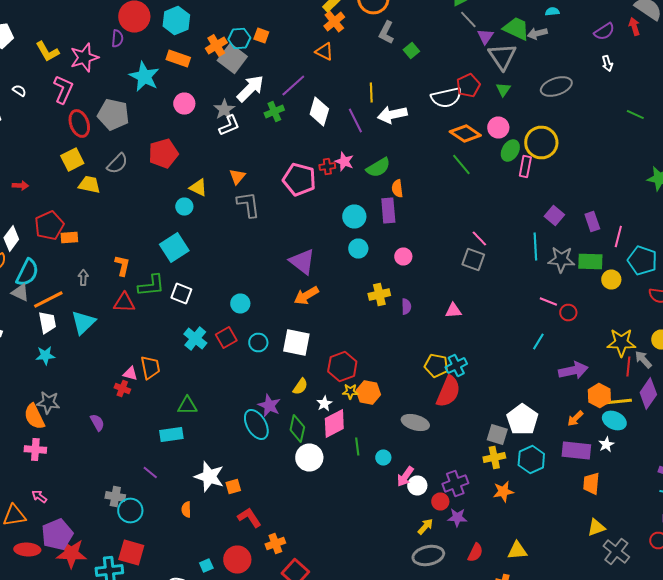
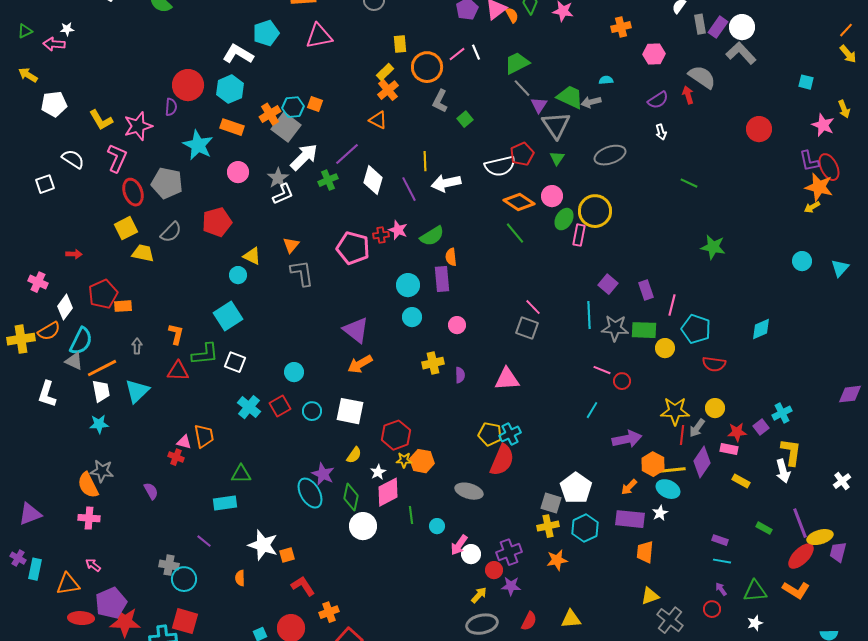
white semicircle: (19, 90) -> (73, 159), size x1.6
pink triangle: (453, 310) -> (507, 379), size x1.5
gray arrow: (643, 360) -> (697, 428), turned -102

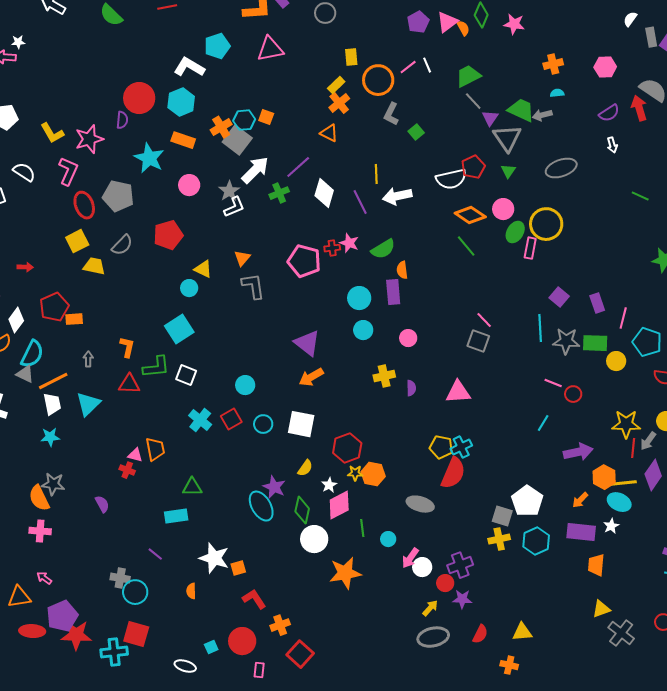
orange cross: (621, 27) -> (553, 64), moved
red arrow: (688, 95) -> (639, 108), size x1.4
orange star: (557, 560) -> (345, 573), moved, size x1.5

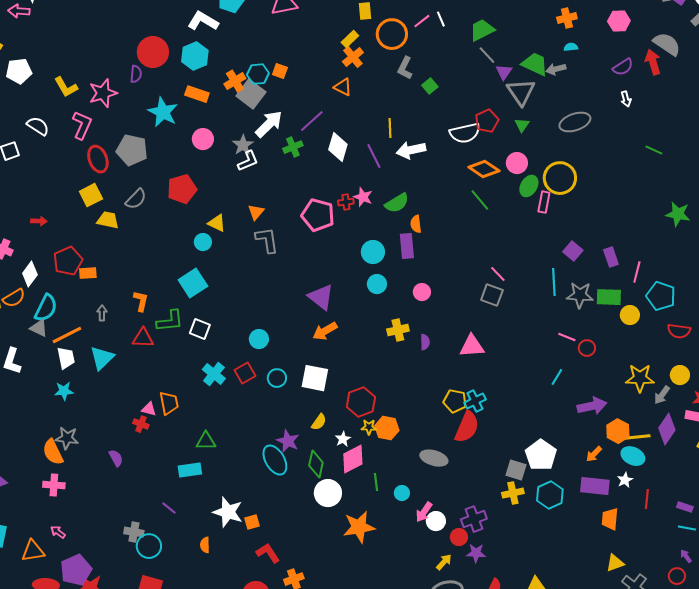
red line: (633, 448) -> (647, 499), moved

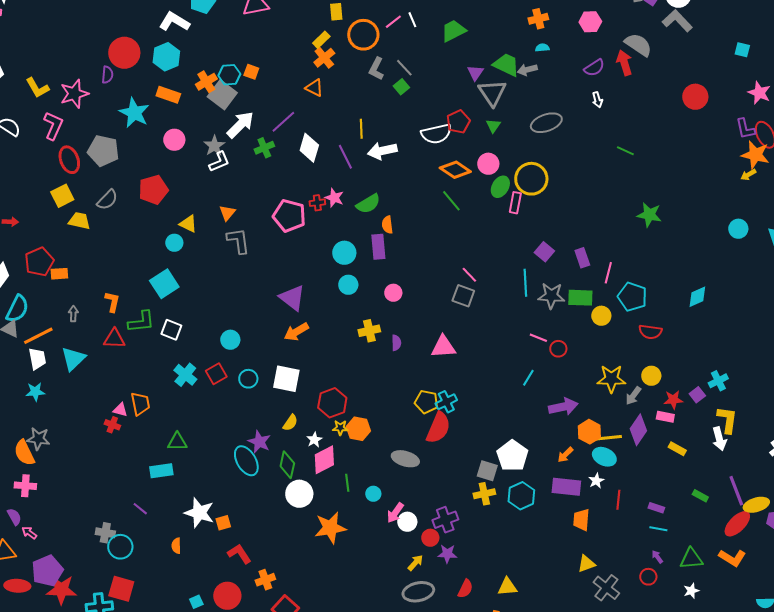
gray line: (487, 55) -> (404, 68), moved
purple semicircle: (116, 458) -> (14, 517), moved

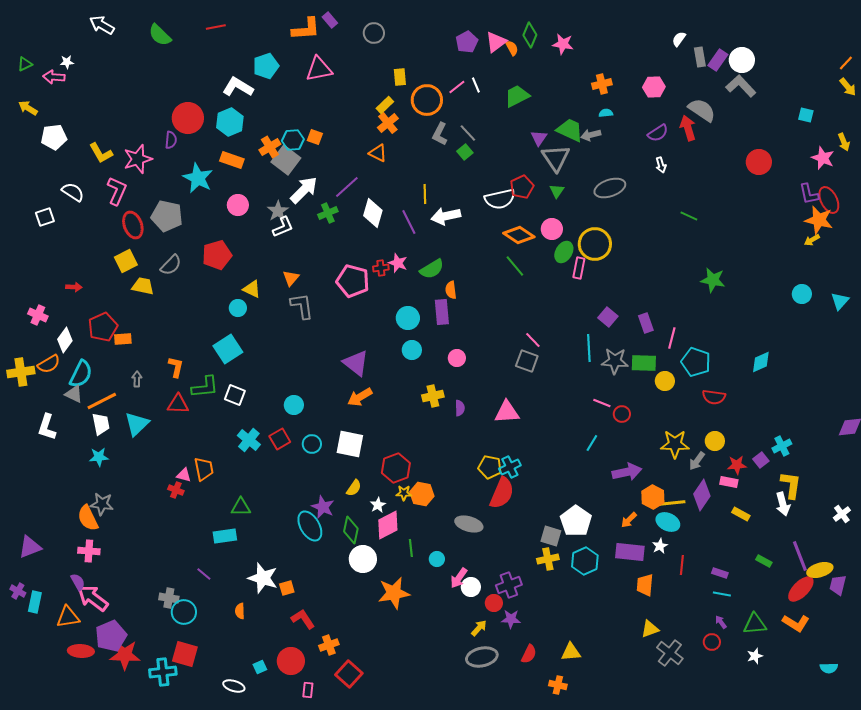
pink arrow: (29, 533) -> (93, 598), size x2.0

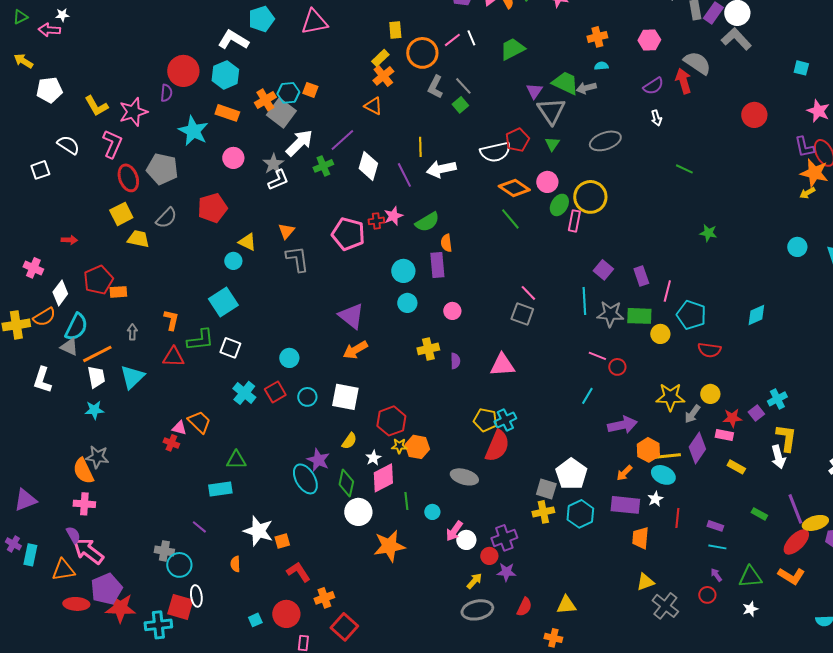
pink star: (398, 263) -> (393, 216), turned 30
green star: (713, 280) -> (708, 233), size x0.7
orange trapezoid: (204, 469) -> (199, 422), turned -35
white ellipse: (234, 686) -> (196, 596), moved, turned 65

